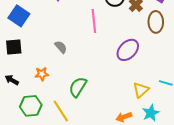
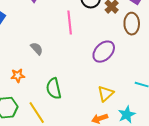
green semicircle: (78, 87) -> (54, 89), turned -45
yellow triangle: (141, 90) -> (106, 94), moved

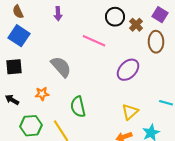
pink line: (70, 23) -> (94, 41), turned -60
gray semicircle: (37, 49) -> (61, 67), size x1.6

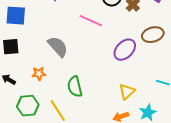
blue square: (19, 36) -> (16, 16), turned -30
brown ellipse: (156, 42) -> (153, 35), moved, turned 75

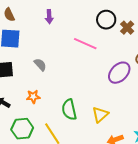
gray semicircle: (58, 47) -> (40, 65), moved, size x0.6
yellow triangle: (127, 92) -> (100, 115), moved

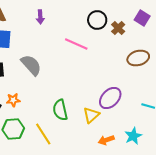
gray semicircle: (40, 65) -> (31, 65), size x1.6
purple ellipse: (119, 73) -> (110, 98), moved
orange star: (33, 97) -> (13, 100), moved

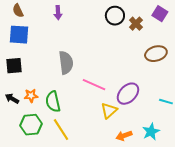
pink line: (76, 44) -> (94, 85), moved
gray semicircle: (31, 65) -> (66, 63), moved, turned 35
green semicircle: (60, 110) -> (53, 102), moved

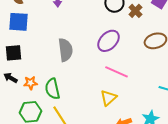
pink line: (94, 85) -> (116, 72), moved
purple ellipse: (128, 94) -> (108, 41), moved
black arrow: (12, 99) -> (10, 78), moved

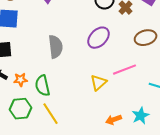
pink line: (116, 72) -> (125, 70), moved, turned -45
yellow triangle: (108, 98) -> (99, 83), moved

